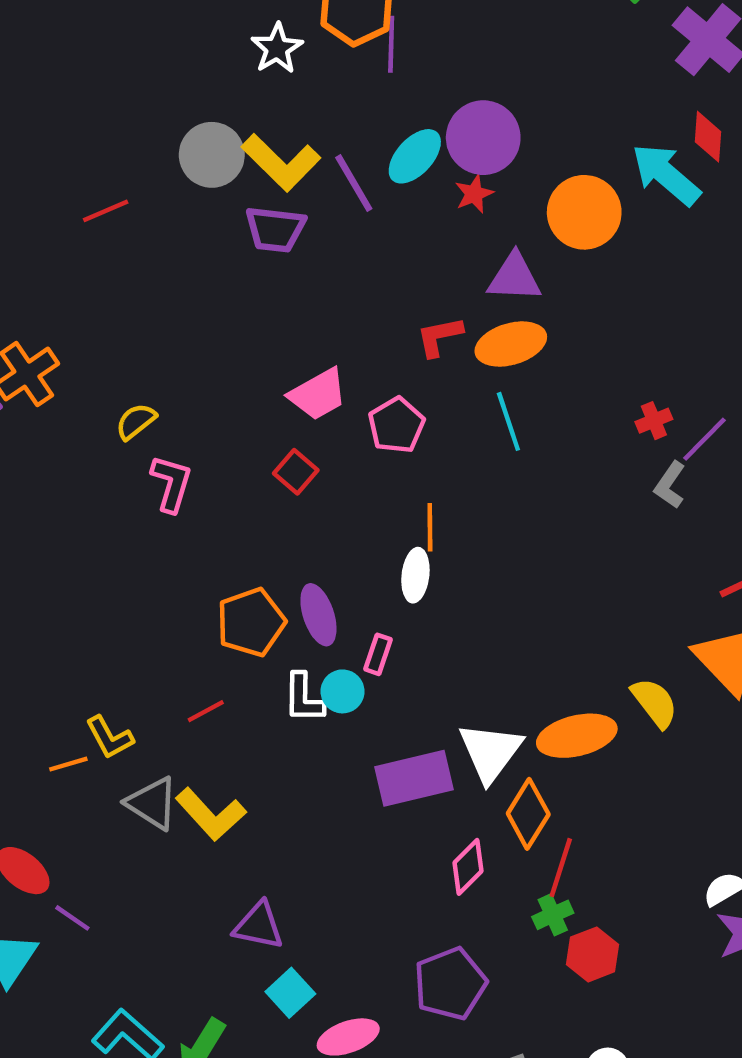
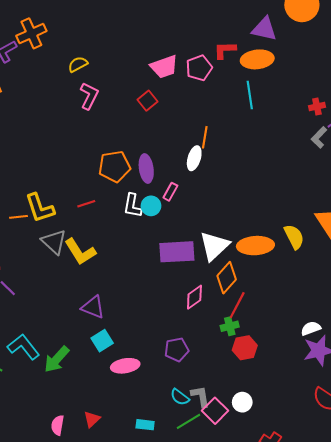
pink pentagon: (396, 425) -> (199, 68), moved
yellow L-shape: (110, 737) -> (40, 208), size x1.4
purple pentagon: (450, 984) -> (177, 350), size x0.7

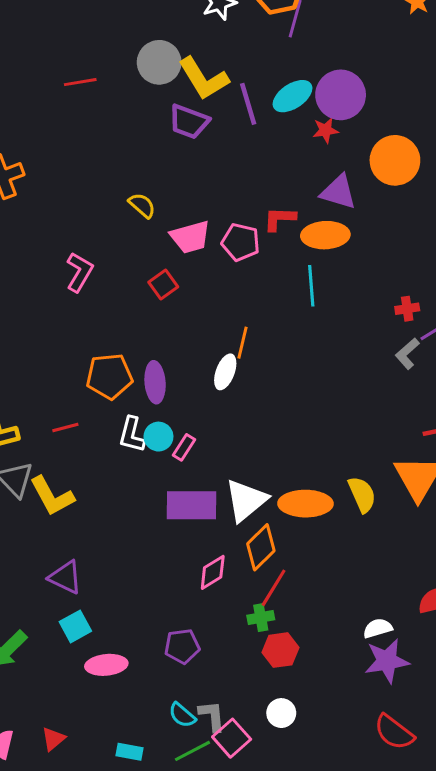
yellow semicircle: (78, 64) -> (142, 205), moved, turned 66
pink pentagon: (199, 68) -> (241, 242), turned 30
pink rectangle: (170, 192) -> (184, 447), moved
white circle: (242, 402) -> (281, 713), moved

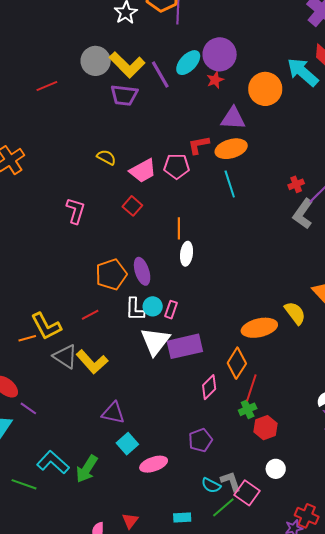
orange line: (243, 343) -> (179, 228), moved
gray L-shape: (407, 354) -> (303, 214), size x1.4
white triangle: (246, 500) -> (155, 341), moved

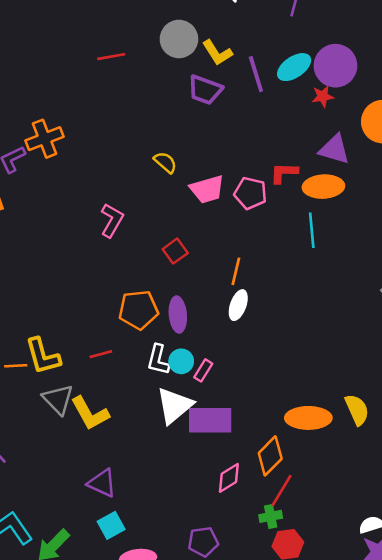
yellow L-shape: (127, 65) -> (217, 53), size x0.7
red square: (132, 206) -> (175, 251), moved

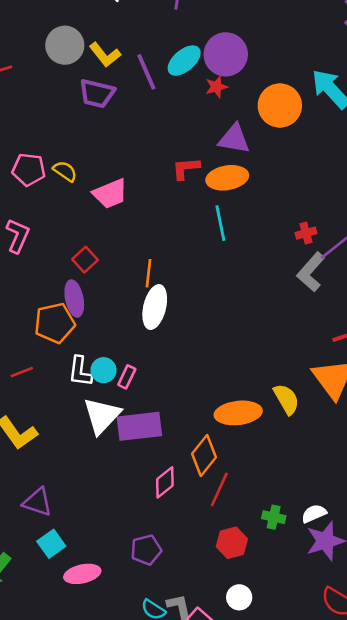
pink pentagon: (250, 193) -> (29, 170), moved
white ellipse: (238, 305) -> (155, 307), size x1.4
purple ellipse: (178, 315) -> (74, 299), moved
green cross: (271, 516) -> (274, 517), moved, turned 30

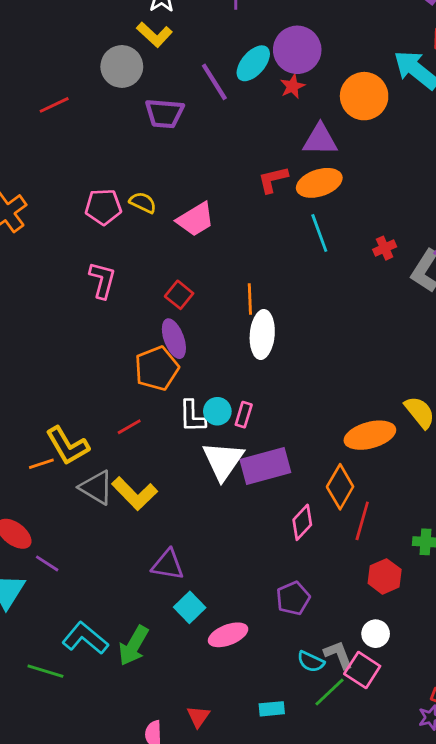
yellow L-shape: (105, 55) -> (154, 35), moved
red cross: (306, 233) -> (385, 248), moved
white circle: (239, 597) -> (376, 634), moved

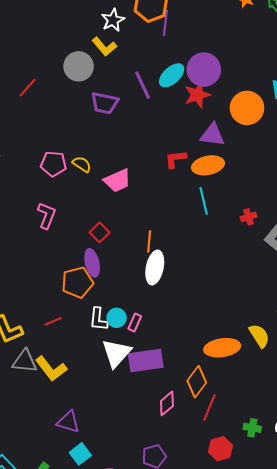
red star: (292, 86) -> (197, 95), size x1.5
red line: (54, 105) -> (28, 88), turned -30
gray triangle: (96, 487) -> (25, 361), turned -32

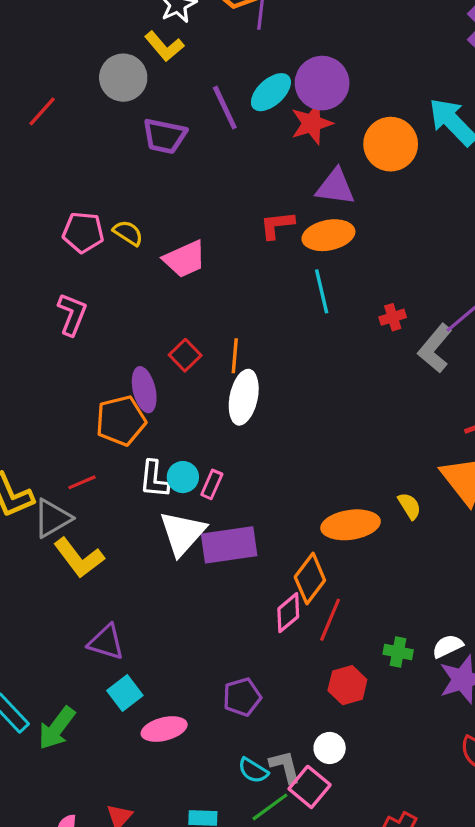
red square: (99, 232) -> (185, 355), moved
yellow semicircle: (259, 336) -> (409, 506), size x0.7
gray triangle: (25, 361) -> (52, 518), moved, turned -36
pink diamond: (167, 403) -> (288, 613), moved

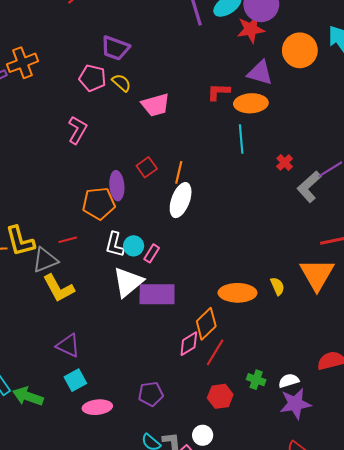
purple trapezoid: (164, 136) -> (115, 48), moved
red cross: (393, 317) -> (285, 162), turned -35
green arrow: (57, 728) -> (28, 396), turned 64

